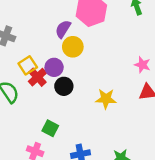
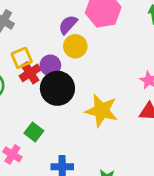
black circle: (64, 86) -> (57, 88), size x1.6
yellow star: (106, 99) -> (101, 111), size x1.4

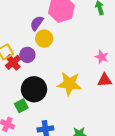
black circle: (57, 88) -> (34, 89), moved
green square: (34, 132) -> (21, 106), turned 32

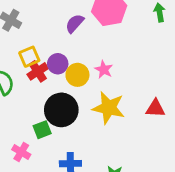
yellow circle: (44, 38) -> (77, 75), moved
pink star: (102, 57) -> (104, 70), moved

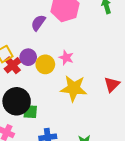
red triangle: (155, 108) -> (112, 84), turned -42
black circle: (61, 110) -> (17, 101), moved
green square: (42, 130) -> (30, 112), moved, turned 32

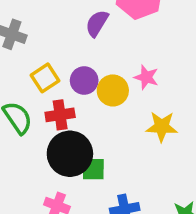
red cross: (13, 65) -> (60, 115), moved, turned 35
yellow star: (74, 88) -> (162, 127), size x0.7

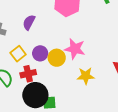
purple semicircle: (97, 23) -> (29, 22), moved
pink star: (146, 77) -> (75, 49), size x1.5

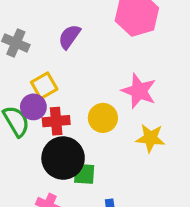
purple circle: (40, 53) -> (33, 107), moved
yellow circle: (57, 58) -> (103, 118), moved

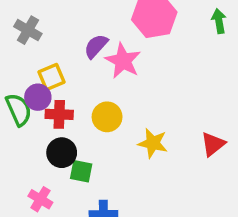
purple semicircle: (69, 37) -> (96, 46), moved
pink star: (139, 91) -> (123, 61), moved
black circle: (63, 158) -> (62, 153), size x0.7

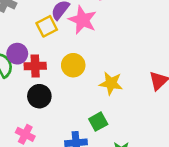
yellow square: (51, 77) -> (47, 26), moved
green square: (81, 171) -> (98, 122), moved, turned -36

